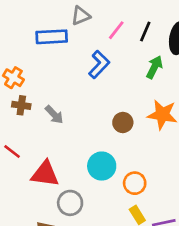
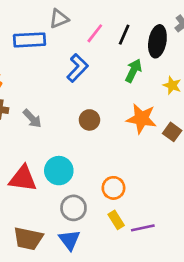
brown circle: (123, 122) -> (89, 120), moved
cyan circle: (102, 166) -> (59, 171), moved
gray circle: (70, 203) -> (73, 208), moved

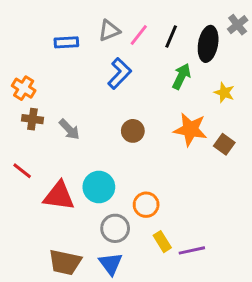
gray triangle: (59, 19) -> (109, 31), moved
blue rectangle: (30, 40) -> (66, 42), size x0.7
orange circle: (113, 188) -> (146, 205), moved

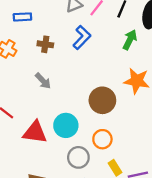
blue rectangle: (66, 42) -> (22, 17), moved
brown cross: (32, 119) -> (45, 44), moved
brown circle: (133, 131) -> (102, 100), moved, size x1.5

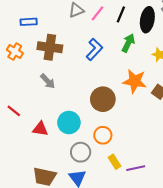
blue L-shape: (82, 37) -> (94, 49), moved
brown cross: (45, 44) -> (50, 47), size x1.6
red triangle: (35, 132) -> (40, 129), size x0.7

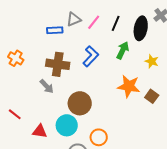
blue rectangle: (29, 22) -> (55, 30), moved
brown cross: (50, 47) -> (58, 64), moved
brown circle: (103, 99) -> (80, 103), moved

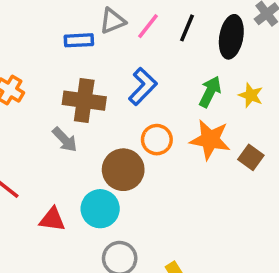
green arrow: (123, 50) -> (210, 92), moved
orange circle: (99, 137) -> (157, 140), moved

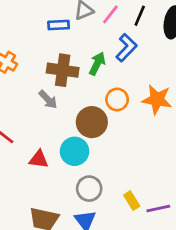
blue L-shape: (143, 86) -> (126, 48), moved
green arrow: (210, 92) -> (97, 64), moved

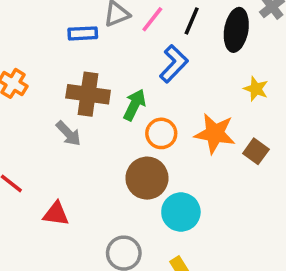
green arrow: (97, 64) -> (134, 105), moved
brown circle: (92, 122) -> (147, 178), moved
cyan circle: (75, 151) -> (181, 212), moved

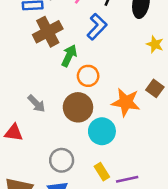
brown cross: (88, 94) -> (48, 32), moved, turned -36
gray arrow: (68, 133) -> (36, 104), moved
orange star: (215, 133) -> (126, 102), moved

